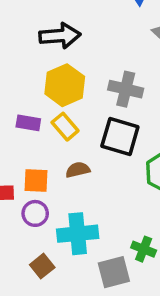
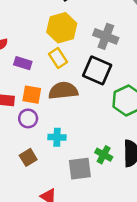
purple rectangle: (28, 123) -> (23, 63), moved
brown semicircle: (78, 170) -> (63, 91), size x1.6
cyan cross: (78, 234) -> (57, 137), size x0.6

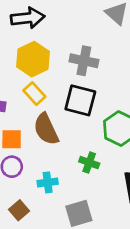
brown semicircle: (63, 91) -> (46, 129), turned -100
green cross: (104, 155) -> (89, 163), moved

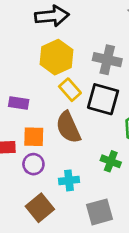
yellow rectangle: (34, 94) -> (70, 90), moved
brown square: (19, 210) -> (40, 208), size x1.4

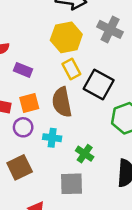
gray cross: (107, 60) -> (110, 29), moved
orange square: (34, 137) -> (29, 103), turned -30
green cross: (111, 161) -> (85, 154), moved
cyan cross: (69, 180) -> (52, 138), moved

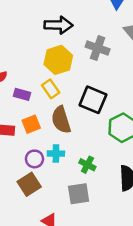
yellow rectangle: (71, 69) -> (51, 89), moved
purple circle: (23, 127) -> (34, 159), moved

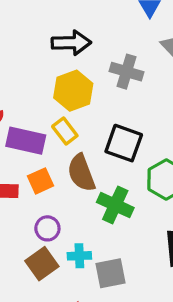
purple rectangle: (22, 94) -> (26, 141), size x1.6
cyan cross: (56, 154) -> (79, 256), moved
green cross: (87, 165) -> (115, 205), moved, size x1.5

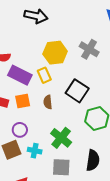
black arrow: (71, 43) -> (36, 16), moved
brown semicircle: (81, 173) -> (48, 102), size x0.6
green cross: (115, 205) -> (61, 138), moved
gray square: (111, 273) -> (61, 167), moved

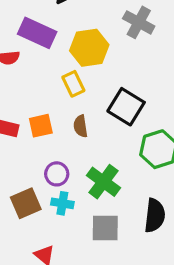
gray cross: (89, 49) -> (139, 22), moved
purple rectangle: (20, 75) -> (37, 33), moved
purple circle: (20, 130) -> (57, 174), moved

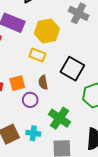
yellow rectangle: (73, 84) -> (37, 55), turned -42
purple circle: (57, 174) -> (30, 100), moved

